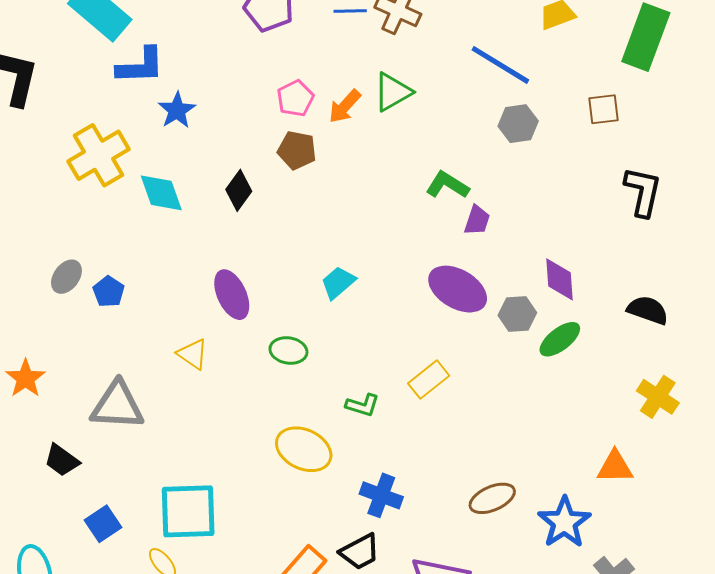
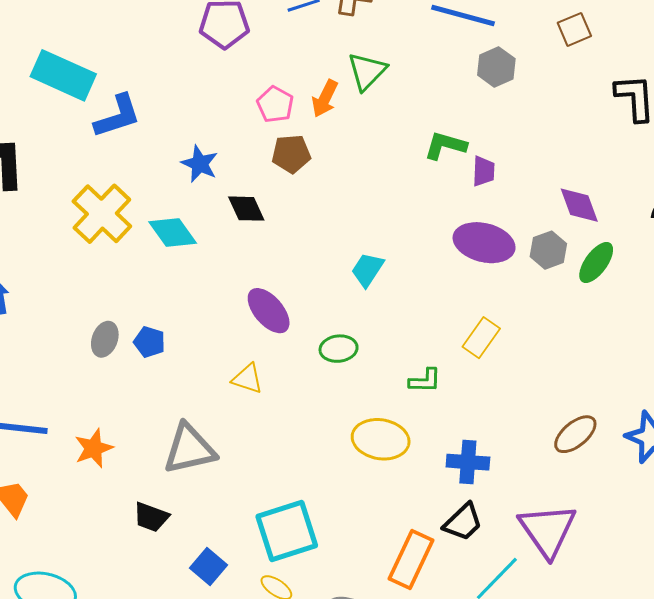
blue star: (177, 110) -> (200, 164), moved
black diamond: (239, 190) -> (246, 209), turned -45
orange star: (26, 378) -> (94, 448), turned 30

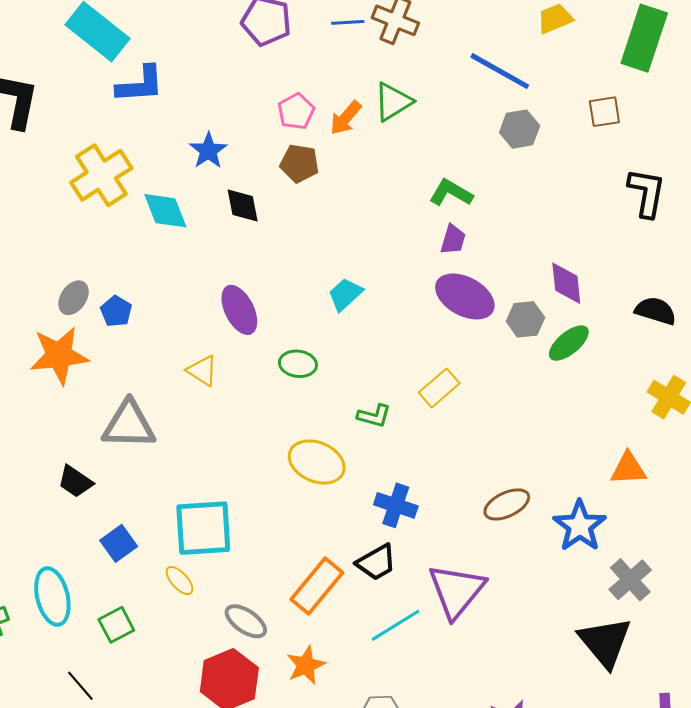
purple trapezoid: (484, 171) -> (453, 239), moved
orange star: (94, 448) -> (59, 355), moved, size x1.5

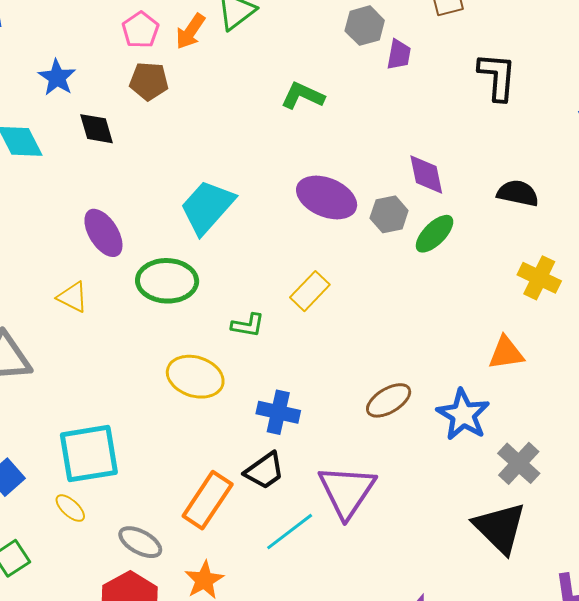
purple trapezoid: (453, 239) -> (399, 55), moved
cyan trapezoid: (345, 294) -> (207, 207), size x1.6
green ellipse: (298, 364) -> (167, 281), size x1.6

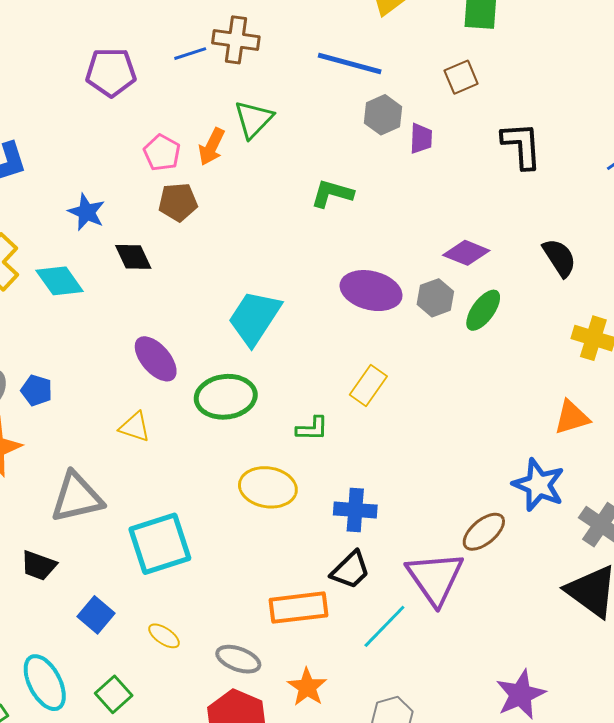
purple diamond: (426, 174) -> (466, 253), turned -48
black semicircle: (518, 193) -> (559, 258), turned 54
brown ellipse: (389, 400) -> (484, 532), moved
cyan square: (89, 454) -> (160, 544), moved
orange rectangle: (208, 500) -> (299, 608), turned 58

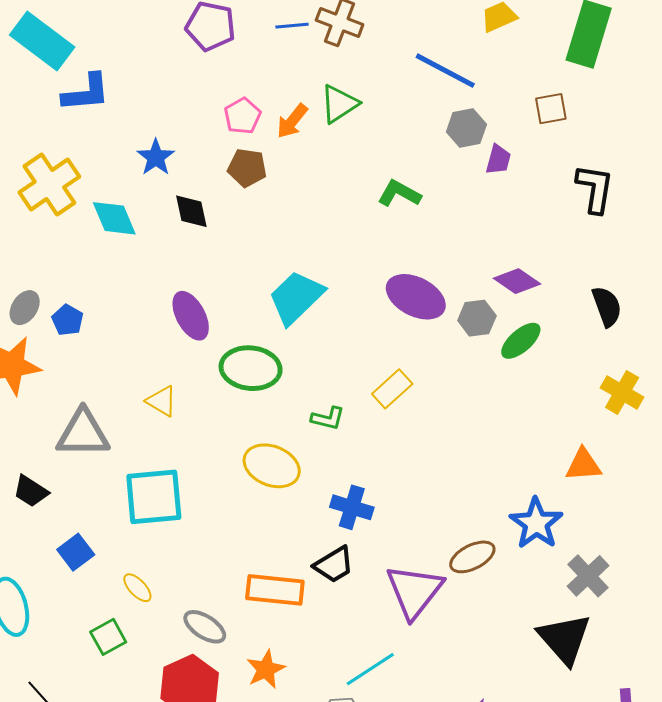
yellow triangle: (135, 427) -> (162, 401), moved
cyan line: (384, 626) -> (370, 669), moved
green square: (114, 694) -> (108, 637), moved

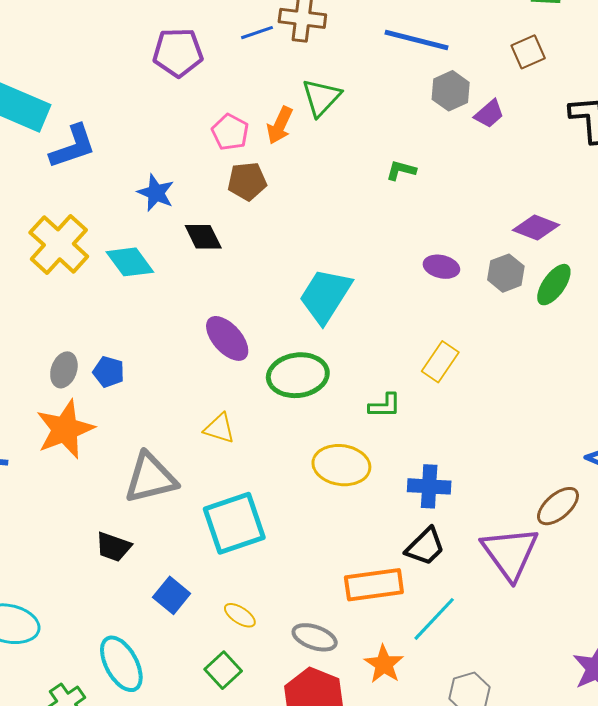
purple trapezoid: (498, 160) -> (489, 114), turned 48
green L-shape: (399, 194) -> (401, 170), size x0.7
purple ellipse: (416, 297) -> (441, 267), size x0.6
cyan line: (370, 669) -> (434, 619), moved

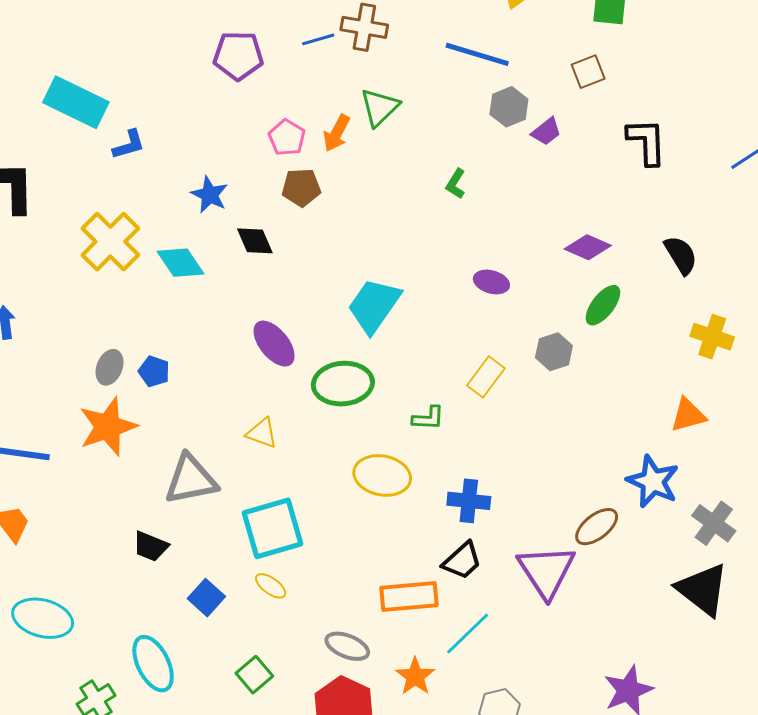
blue L-shape: (73, 147) -> (129, 145), size x0.7
green L-shape: (401, 170) -> (456, 184), turned -76
gray hexagon: (506, 273) -> (554, 352), moved
yellow ellipse: (240, 615) -> (271, 586), moved

